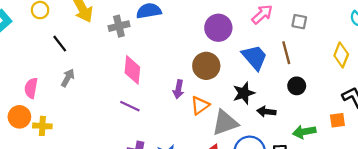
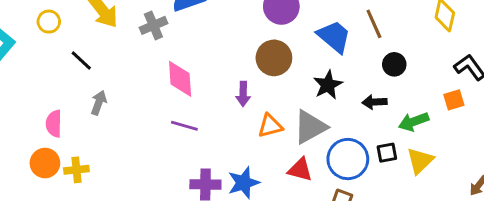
orange triangle: (200, 105) -> (270, 126), moved, turned 30
black arrow: (266, 112) -> (374, 102), moved

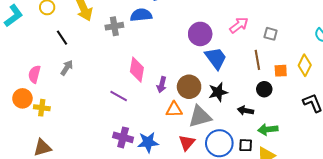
blue trapezoid: (334, 37) -> (216, 58), moved
brown circle: (274, 58) -> (189, 87), moved
pink diamond: (180, 79) -> (137, 70), moved
orange square: (454, 100) -> (281, 71), moved
red triangle: (300, 170) -> (187, 143), turned 42

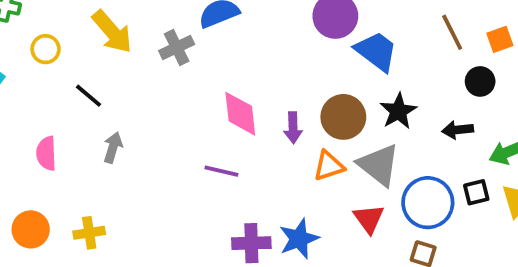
pink semicircle: (34, 74) -> (46, 153), moved
orange circle: (22, 98) -> (31, 229), moved
gray triangle: (200, 117) -> (379, 165), turned -50

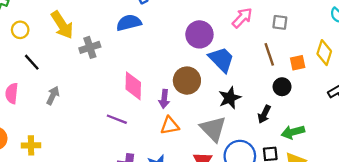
gray cross: (177, 47) -> (90, 47), moved
black line: (88, 96) -> (32, 62), moved
brown circle: (343, 117) -> (187, 81), moved
black arrow: (458, 130) -> (264, 114), turned -66
orange triangle: (329, 166) -> (170, 126), moved

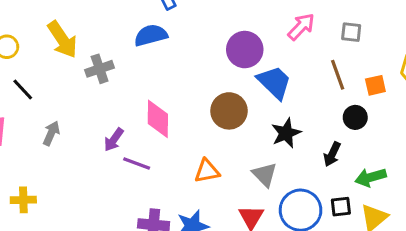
purple arrow: (164, 99) -> (114, 140), moved, turned 30
gray triangle: (213, 129) -> (265, 175), size x0.7

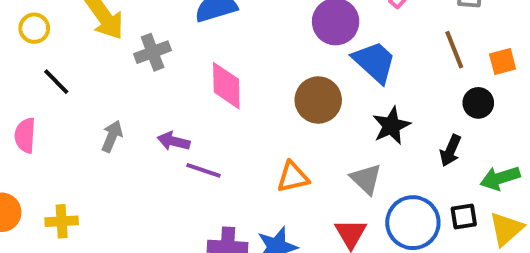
pink diamond: (158, 119) -> (226, 86), moved
gray arrow: (51, 133) -> (112, 136), moved
purple arrow: (114, 140) -> (174, 141), turned 70

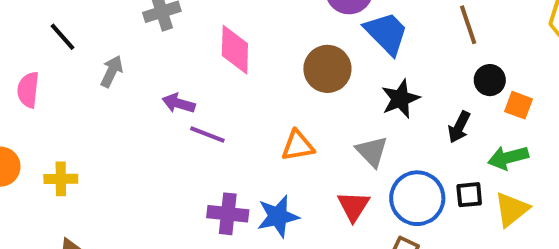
orange square: (503, 61) -> (519, 105), moved, turned 32
gray arrow: (112, 136) -> (112, 71), moved

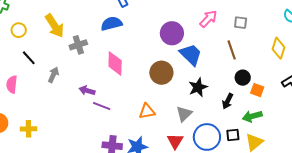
gray triangle: (372, 152) -> (184, 114), turned 30

